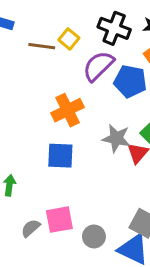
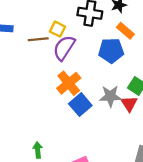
purple semicircle: (98, 66) -> (64, 48), moved
blue square: (60, 156) -> (80, 105), moved, turned -30

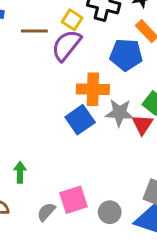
yellow square: (57, 29) -> (72, 20), moved
orange cross: (69, 83) -> (93, 89), moved, turned 35

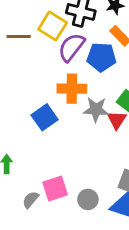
yellow square: (72, 20) -> (53, 26), size x1.5
purple semicircle: (66, 45) -> (71, 47), moved
blue square: (80, 120) -> (45, 117), moved

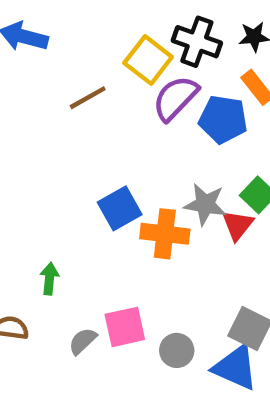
brown line: (19, 36) -> (88, 98), moved, turned -35
orange cross: (72, 89) -> (165, 234), moved

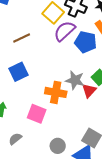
brown line: (88, 98) -> (22, 38), moved
blue square: (120, 208) -> (18, 72), moved
pink square: (125, 327) -> (37, 114), moved, turned 30

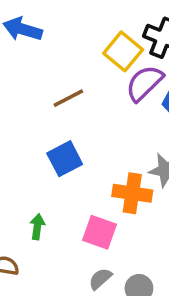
gray semicircle: (15, 139) -> (100, 279), moved

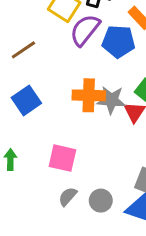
orange cross: (132, 193) -> (89, 95), moved

